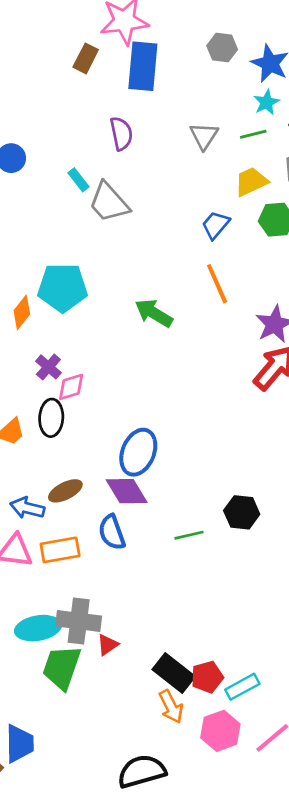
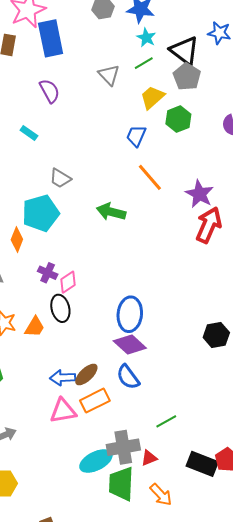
gray trapezoid: (109, 202) -> (60, 178), moved, size x0.7
brown ellipse: (65, 491) -> (86, 375), moved
green line: (189, 535) -> (166, 421), moved
red triangle: (107, 645) -> (149, 458), turned 30
orange arrow: (171, 707) -> (161, 495), moved

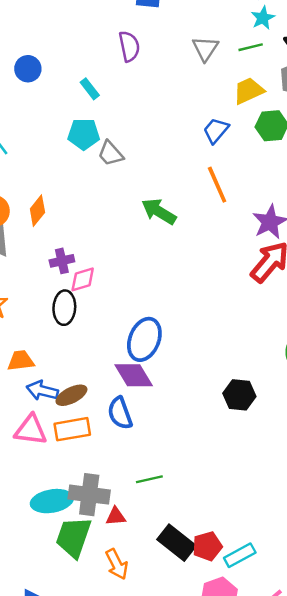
cyan pentagon: (41, 213) -> (84, 134), moved, size x0.7
purple cross: (48, 273) -> (62, 261), turned 36
orange trapezoid: (35, 327) -> (21, 361), moved, turned -145

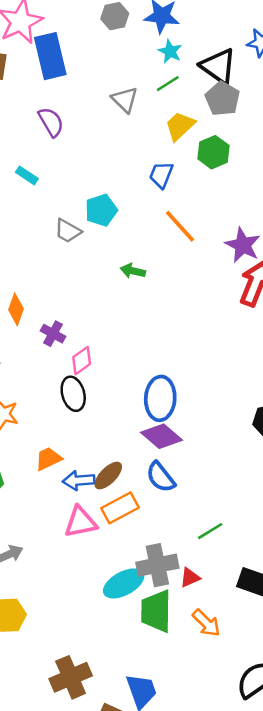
cyan pentagon: (84, 134) -> (101, 210), moved
green arrow: (159, 211) -> (133, 271), size x0.7
purple cross: (62, 261) -> (53, 334), moved, turned -30

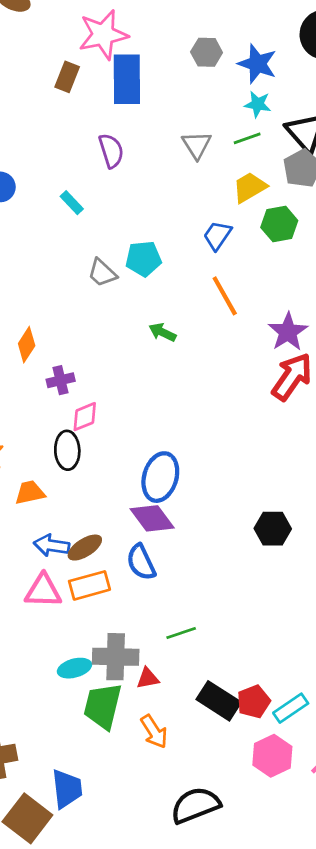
cyan star: (170, 51) -> (258, 104), turned -30
purple cross: (53, 334) -> (61, 380), turned 35
orange trapezoid: (48, 459) -> (30, 493), moved
cyan ellipse: (124, 583) -> (74, 668), size x0.7

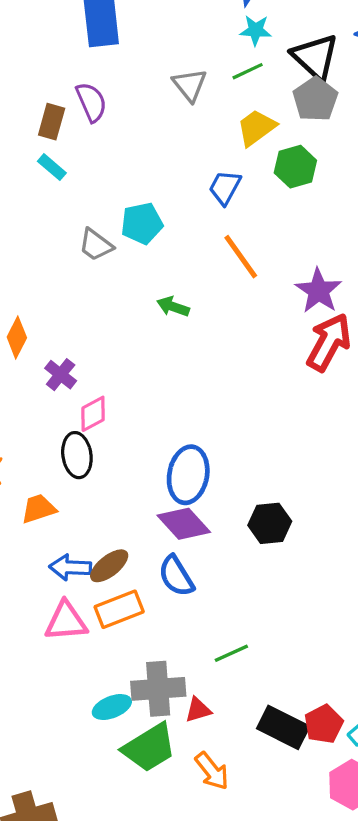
brown rectangle: (67, 77) -> (52, 122), moved
purple cross: (61, 380) -> (61, 375), turned -32
black hexagon: (273, 529) -> (270, 523), moved
green trapezoid: (103, 706) -> (149, 748), turned -129

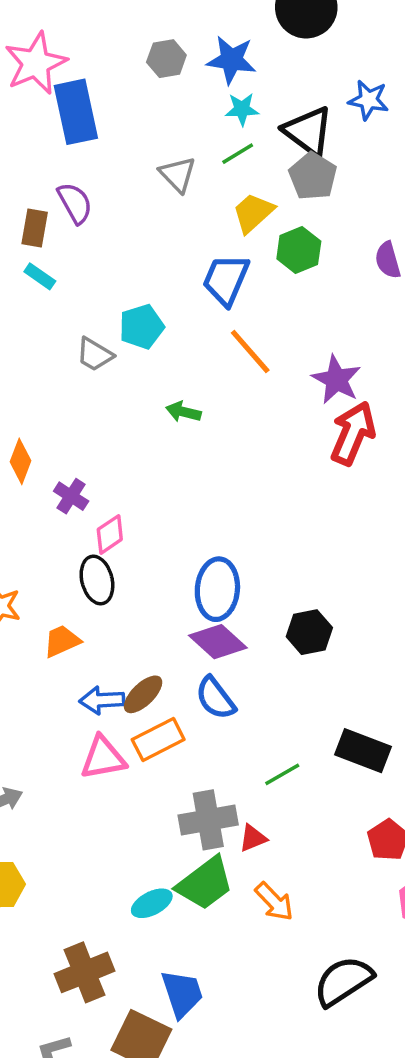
blue trapezoid: (225, 187) -> (226, 280), size x1.4
cyan ellipse: (112, 707) -> (152, 903), moved
black rectangle: (283, 727) -> (363, 751), moved

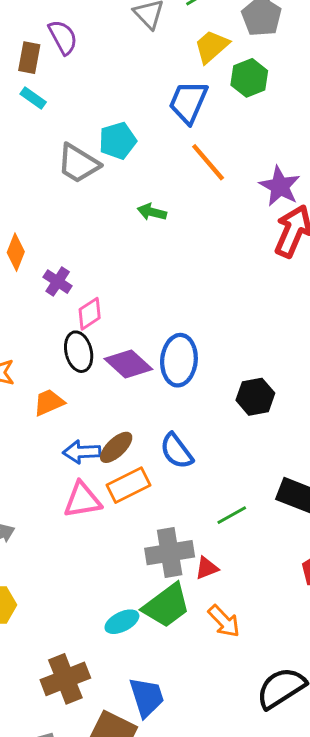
gray trapezoid: (95, 354) -> (78, 163), size x1.4
purple diamond: (218, 642) -> (128, 364), moved

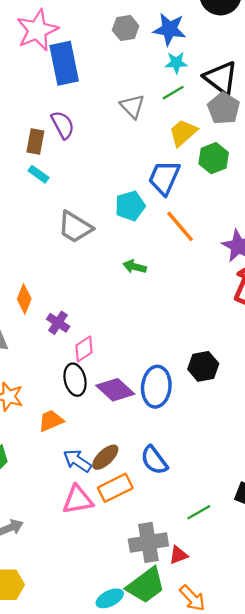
cyan pentagon: (118, 141) -> (130, 206), moved
black hexagon: (255, 397) -> (203, 366), moved
blue arrow: (82, 452) -> (77, 461), turned 36

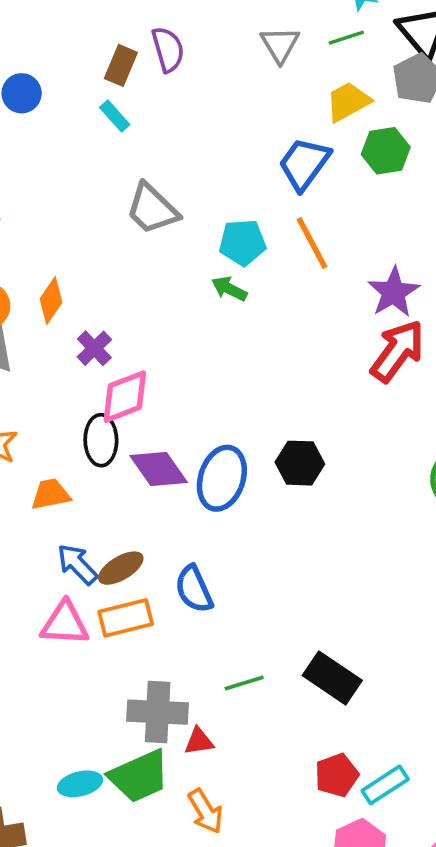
cyan pentagon: (130, 206) -> (243, 242), moved
pink diamond: (84, 349) -> (125, 397), size x1.4

